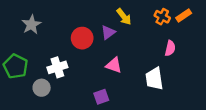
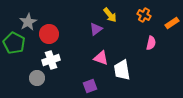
orange rectangle: (184, 16) -> (172, 23), moved
red circle: (82, 38) -> (49, 34), moved
green pentagon: (16, 66) -> (14, 43), moved
white trapezoid: (154, 79) -> (122, 70), moved

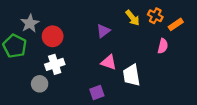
yellow arrow: (110, 15) -> (133, 18), moved
orange rectangle: (172, 23) -> (176, 24), moved

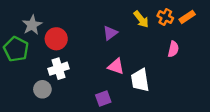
orange rectangle: (176, 24) -> (187, 17), moved

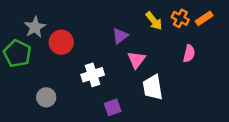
pink triangle: (116, 66) -> (136, 60), moved, turned 48
white cross: (58, 69) -> (93, 75), moved

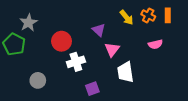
orange rectangle: (204, 18) -> (168, 15), turned -56
purple triangle: (120, 36) -> (99, 30), turned -40
red circle: (61, 42) -> (62, 41), moved
pink semicircle: (189, 53) -> (155, 44), turned 64

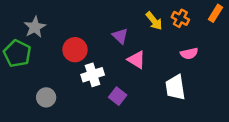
orange rectangle: (168, 15) -> (216, 13), moved, turned 32
pink triangle: (112, 49) -> (136, 60), turned -35
white trapezoid: (125, 72) -> (175, 87), moved
purple square: (92, 89) -> (118, 96), moved, turned -32

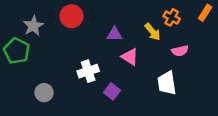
yellow arrow: (154, 21) -> (153, 32), moved
purple triangle: (120, 36) -> (114, 34), turned -42
red circle: (75, 50) -> (71, 16), moved

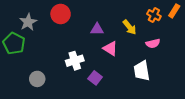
orange cross: (172, 17) -> (154, 15), moved

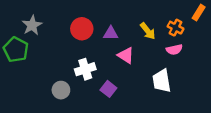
red circle: (61, 14) -> (82, 29), moved
orange cross: (154, 15) -> (175, 28), moved
gray circle: (37, 79) -> (61, 90), moved

